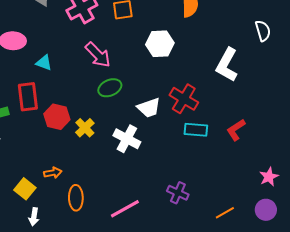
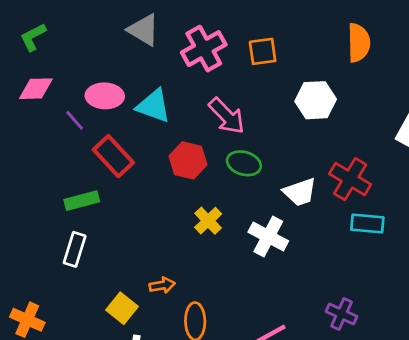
cyan triangle: (44, 63) -> (154, 106), moved, size x1.5
green ellipse: (110, 88) -> (244, 163), turned 40
red rectangle: (28, 97) -> (113, 156), moved, turned -36
red hexagon: (57, 117) -> (188, 160), moved

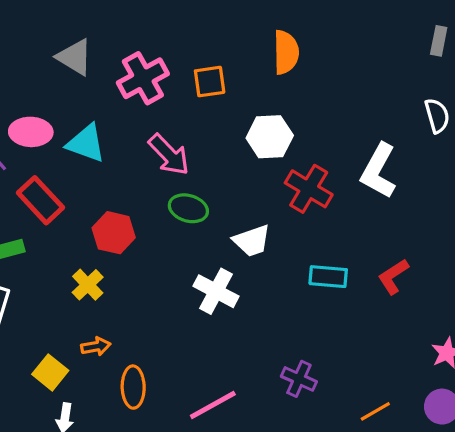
orange semicircle: (359, 43) -> (286, 52), moved
red hexagon: (188, 160) -> (114, 233), moved
red cross: (350, 179) -> (309, 189), moved
yellow cross: (208, 221) -> (88, 285), moved

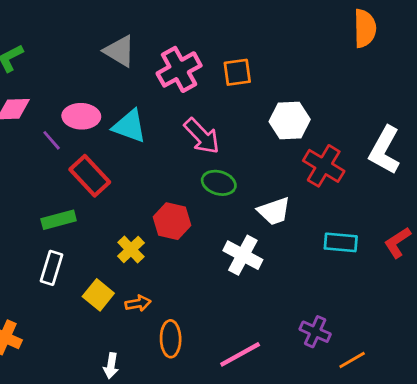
orange semicircle: (286, 52) -> (365, 28), moved
red hexagon: (114, 233) -> (172, 221), moved
yellow square: (50, 372) -> (98, 295), moved
orange line: (375, 411) -> (352, 360), moved

